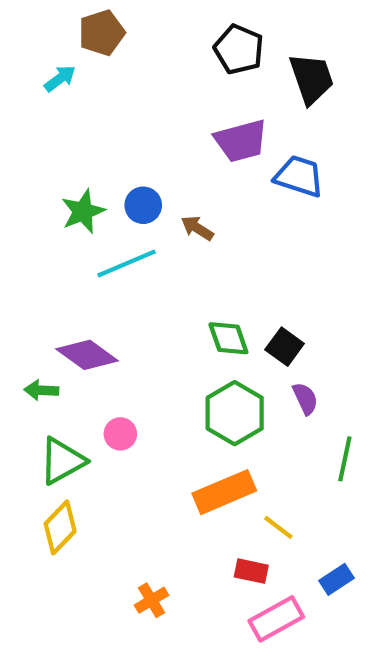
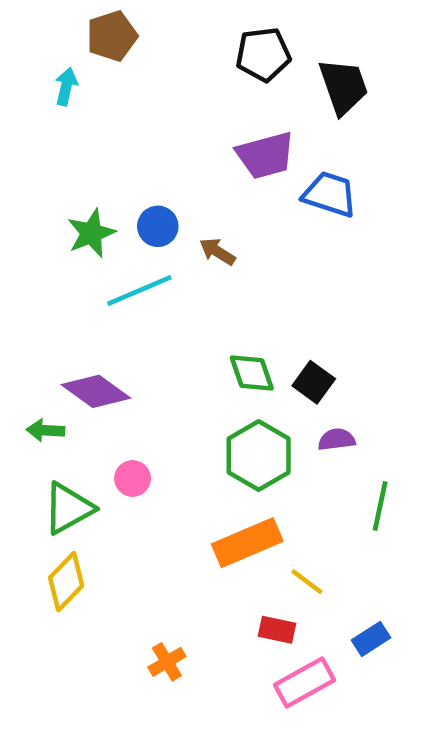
black pentagon: (239, 49) -> (263, 54), turned -30
cyan arrow: (60, 78) -> (66, 86), turned -40
purple semicircle: (305, 399) -> (337, 439), turned -72

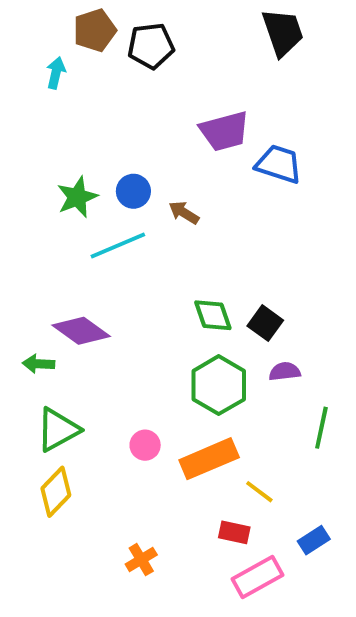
black pentagon: (263, 54) -> (151, 46), moved
black trapezoid: (343, 86) -> (283, 32), moved
pink circle: (133, 478) -> (145, 445), moved

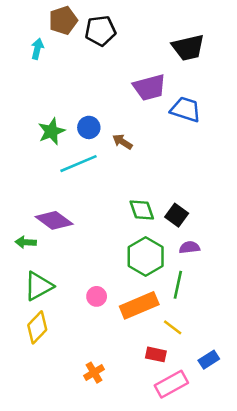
black trapezoid: (283, 32) -> (188, 48), moved, turned 96
green line: (321, 428) -> (178, 285), moved

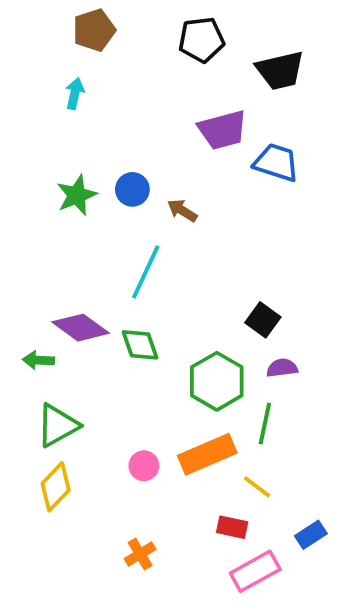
black pentagon: (100, 31) -> (201, 40), moved
cyan arrow: (37, 49) -> (75, 93), moved
cyan line: (79, 164) -> (146, 272), moved, turned -42
green diamond: (142, 210) -> (140, 345), moved
pink circle: (97, 296) -> (144, 466), moved

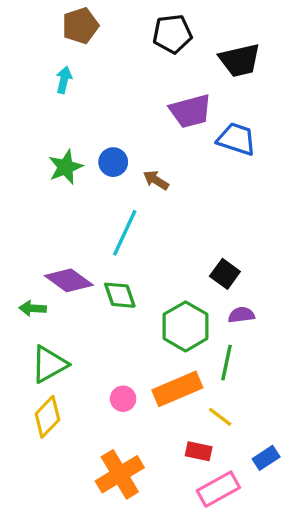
orange cross: (140, 554) -> (120, 474), size x1.8

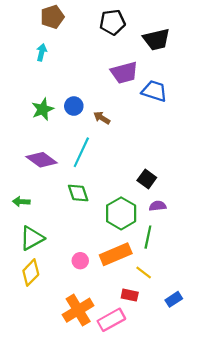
purple diamond: (69, 280) -> (42, 160), moved
pink rectangle: (218, 489) -> (111, 320), moved

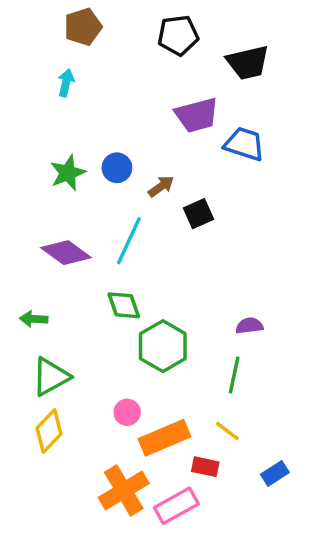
brown arrow: (102, 118) -> (161, 186), turned 112
black square: (147, 179) -> (198, 214), moved, turned 30
green hexagon: (121, 213) -> (163, 346), moved
orange rectangle: (116, 254) -> (164, 438), moved

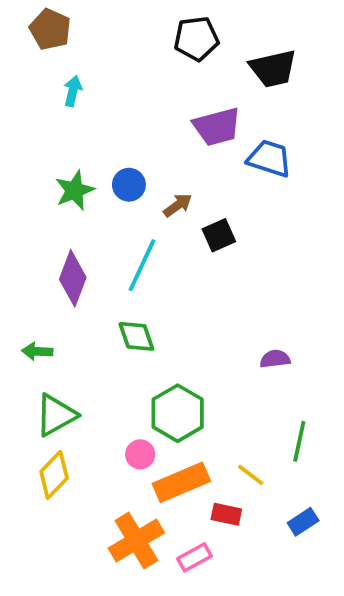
brown pentagon: (83, 27) -> (50, 29), moved, turned -30
purple diamond: (66, 253) -> (73, 278), turned 75
green hexagon: (163, 346) -> (178, 413), moved
green line: (234, 375) -> (299, 441), moved
pink rectangle: (176, 506) -> (194, 557), size x0.7

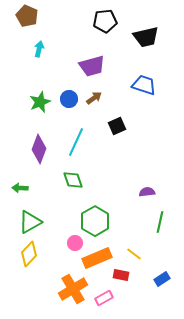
purple trapezoid: (217, 127) -> (92, 66), moved
brown arrow: (178, 205) -> (94, 98), moved
green line: (299, 441) -> (160, 222), moved

